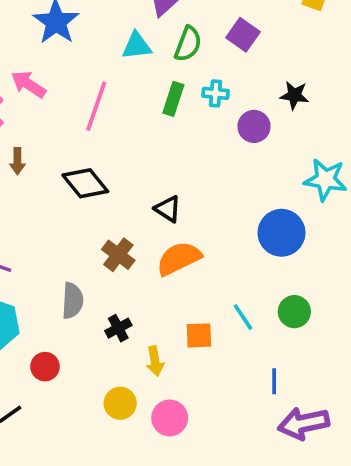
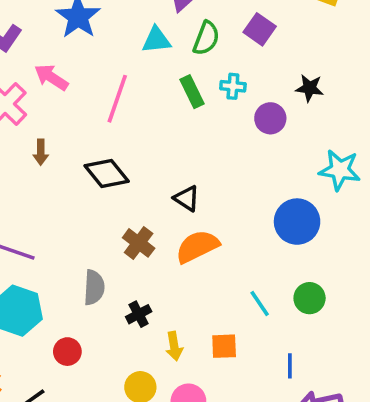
green rectangle: (173, 99) -> (192, 92), turned -44
orange square: (199, 335) -> (224, 346), moved

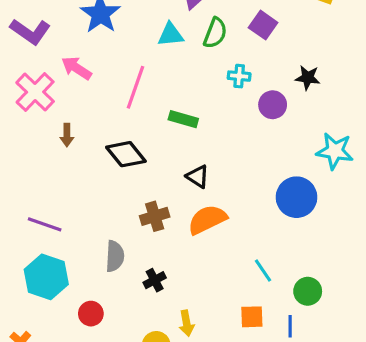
green rectangle: (192, 92) -> (183, 119), moved, turned -48
brown cross: (139, 243) -> (155, 216), turned 36
green circle: (310, 298) -> (308, 291), moved
yellow arrow: (174, 346) -> (187, 323), moved
orange square: (224, 346) -> (252, 317), moved

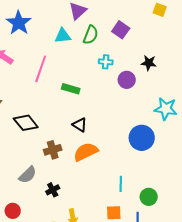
black diamond: (126, 154) -> (26, 123), moved
gray semicircle: (115, 256) -> (28, 175), turned 42
cyan line: (263, 271) -> (121, 184), turned 35

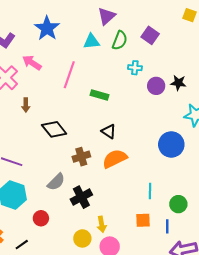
black star: (149, 63) -> (178, 83), moved
black cross: (53, 190) -> (81, 197), size x1.5

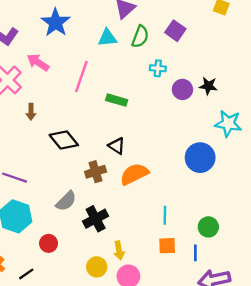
black triangle: (109, 131) -> (117, 146), moved
cyan line: (150, 191) -> (165, 215), moved

